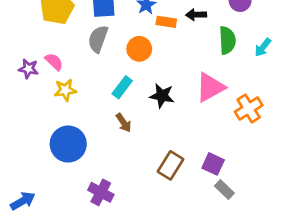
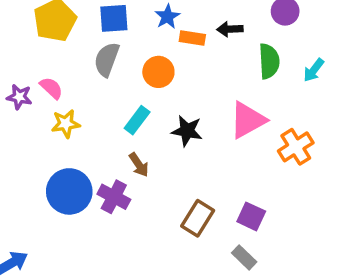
gray rectangle: (224, 189) -> (244, 257), moved
purple cross: (101, 192) -> (114, 197), moved

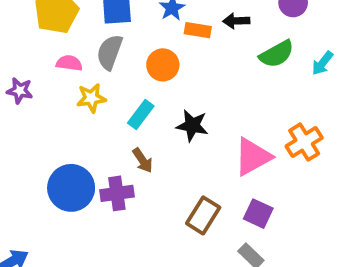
green semicircle: (269, 61) -> (277, 54), turned 64
pink semicircle: (51, 88) -> (69, 63), moved, turned -35
pink triangle: (248, 120) -> (253, 157), moved
yellow star: (66, 124) -> (91, 98), moved
purple cross: (114, 197) -> (117, 193), turned -36

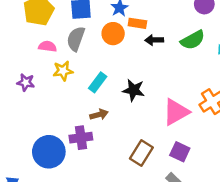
black arrow: (236, 21) -> (154, 40), moved
orange circle: (163, 65) -> (113, 34), moved
purple star: (20, 91) -> (26, 82), moved
brown arrow: (143, 160) -> (99, 115), turned -72
blue circle: (71, 188) -> (49, 152), moved

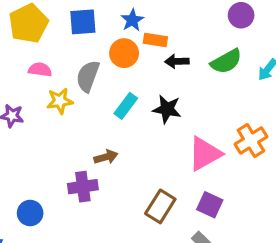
gray semicircle: (76, 39) -> (88, 76), moved
cyan rectangle: (98, 82) -> (126, 106), moved
black star: (134, 90) -> (167, 109), moved
blue circle: (49, 152) -> (30, 213), moved, size x0.6

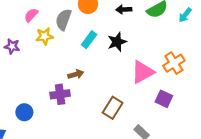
pink semicircle: (40, 70) -> (31, 15), turned -56
black star: (167, 109) -> (117, 42), turned -30
purple square: (210, 205) -> (164, 99), moved

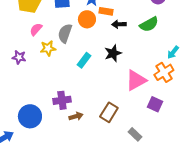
cyan arrow: (185, 15) -> (173, 52), moved
cyan rectangle: (89, 40) -> (84, 60), moved
brown arrow: (76, 74) -> (76, 116), moved
blue circle: (24, 112) -> (30, 116), size x1.5

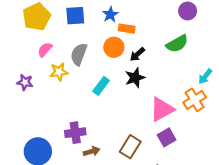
orange circle: (87, 19) -> (114, 47), moved
black arrow: (119, 24) -> (137, 54), moved, turned -40
purple square: (155, 104) -> (167, 137), moved, turned 35

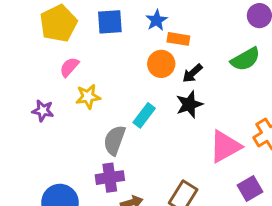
gray semicircle: (79, 54) -> (115, 140), moved
purple square: (167, 137) -> (250, 189), moved

